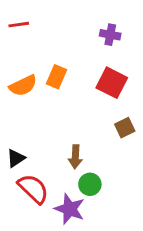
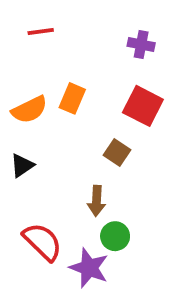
red line: (19, 25) -> (41, 31), moved
brown square: (125, 128) -> (117, 152), moved, turned -30
black triangle: (16, 158) -> (22, 165), moved

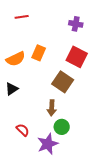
brown square: (117, 152) -> (63, 82), size x1.5
red semicircle: (43, 242) -> (23, 130), size x0.6
purple star: (89, 268) -> (48, 144), turned 30

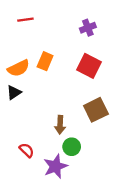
purple cross: (76, 24) -> (88, 28), turned -32
brown square: (63, 82) -> (96, 110), moved, turned 30
black triangle: (12, 89) -> (14, 92), moved

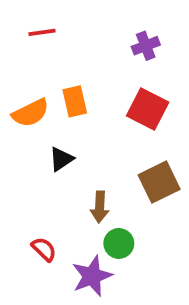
orange rectangle: (45, 61) -> (75, 101), turned -36
black triangle: (14, 92) -> (61, 159), moved

